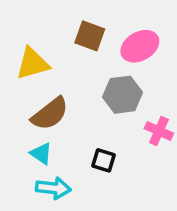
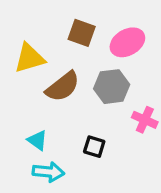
brown semicircle: (50, 114) -> (63, 87), moved

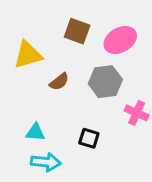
brown semicircle: (63, 87) -> (59, 82), size x0.6
cyan triangle: (37, 140) -> (35, 132), turned -30

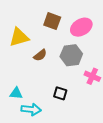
cyan triangle: (35, 132) -> (16, 93), moved

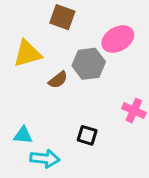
brown square: (52, 21) -> (62, 17), moved
gray hexagon: (71, 55) -> (89, 64), moved

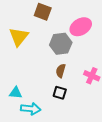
yellow triangle: (27, 54) -> (19, 37), turned -35
brown semicircle: (58, 80) -> (61, 71), moved, turned 144

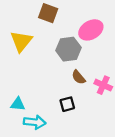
brown semicircle: (61, 71) -> (79, 77), moved, turned -56
black square: (60, 93) -> (67, 104), turned -32

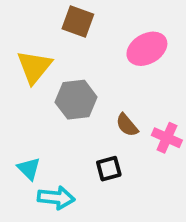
gray hexagon: (68, 49) -> (76, 100), moved
cyan triangle: (18, 104) -> (29, 169), turned 40

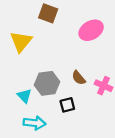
gray hexagon: (76, 100) -> (47, 83), moved
cyan triangle: (29, 169) -> (24, 96), moved

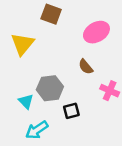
brown semicircle: (79, 78) -> (86, 67), moved
cyan arrow: (35, 123) -> (37, 130), turned 140

